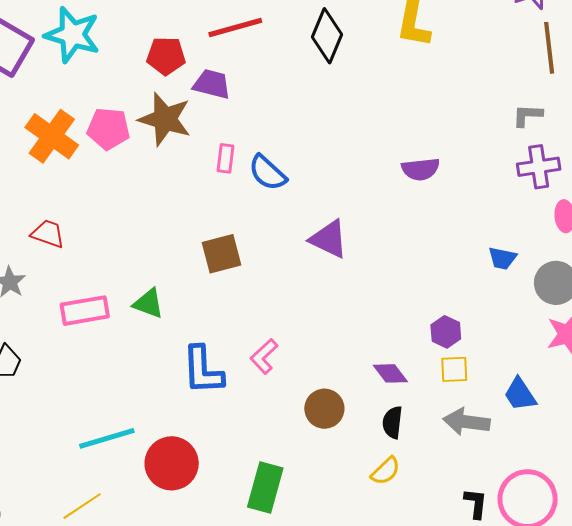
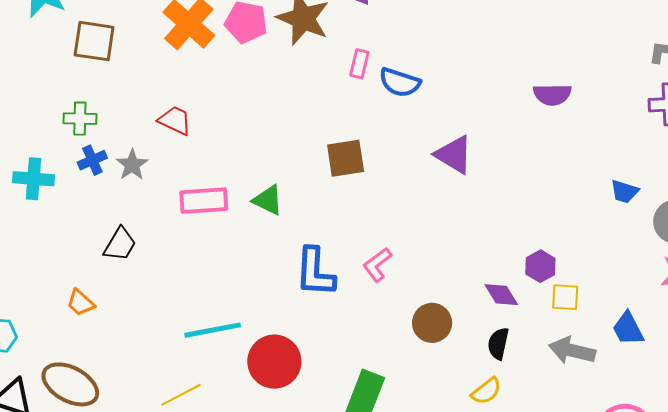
blue semicircle: (268, 173) -> (400, 82), turned -30
purple hexagon: (446, 332) -> (540, 266), moved

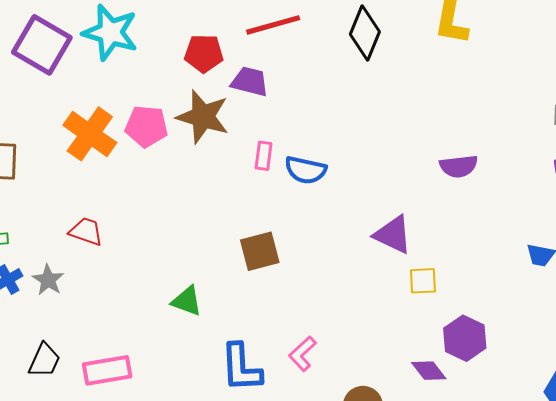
purple triangle: (454, 155) -> (393, 235), moved
pink rectangle: (204, 201) -> (107, 370), moved
purple hexagon: (540, 266) -> (465, 338), size x1.4
yellow square: (565, 297) -> (423, 281), moved

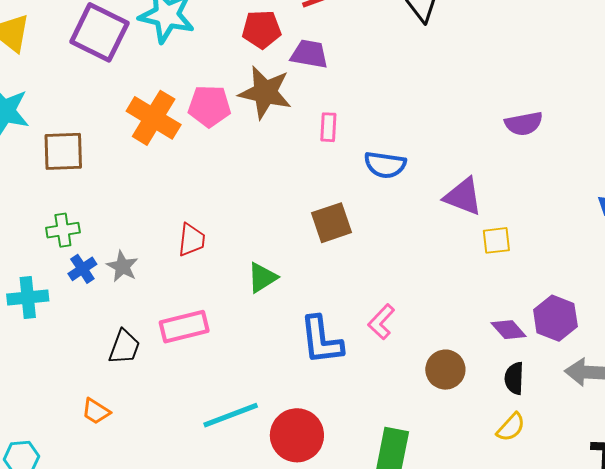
blue semicircle: (306, 170) -> (385, 165), moved
red trapezoid: (86, 231) -> (191, 240), moved, turned 81
green triangle: (187, 301) -> (262, 278), turned -48
purple hexagon: (465, 338) -> (555, 318), moved
pink rectangle: (107, 370) -> (184, 327), moved

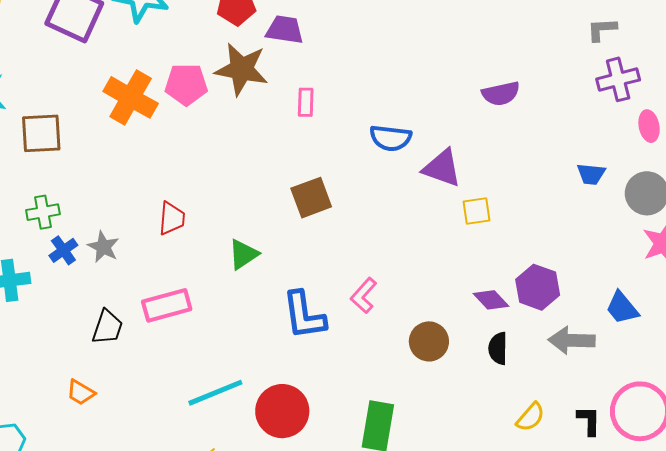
blue semicircle: (385, 165) -> (391, 138), moved
yellow semicircle: (511, 427) -> (530, 417), moved

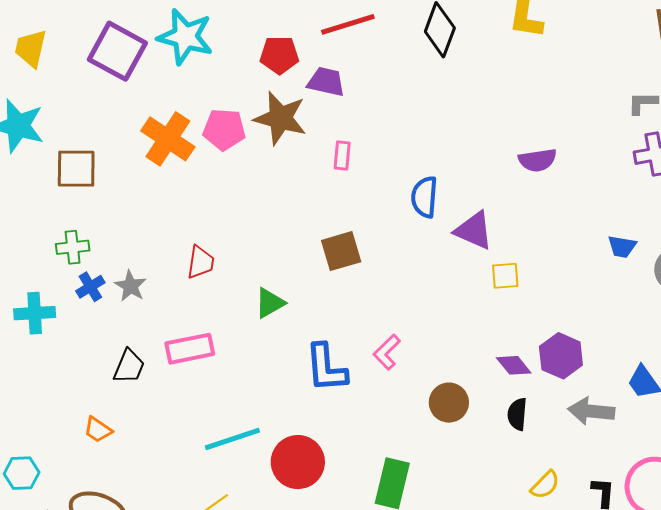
blue semicircle: (391, 138) -> (424, 197), turned 84

